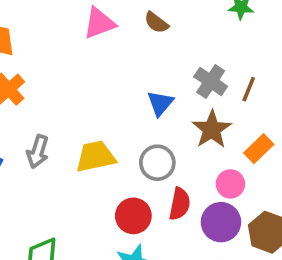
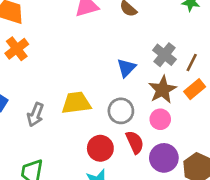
orange rectangle: (259, 149) -> (195, 89), moved
gray arrow: (38, 152) -> (35, 115), moved
pink circle: (230, 184) -> (160, 119), moved
red semicircle: (180, 204) -> (135, 142), turned -40

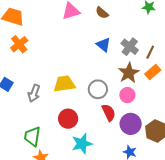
blue triangle: (126, 68) -> (103, 45), moved, turned -35
red circle: (100, 148) -> (68, 119), moved

